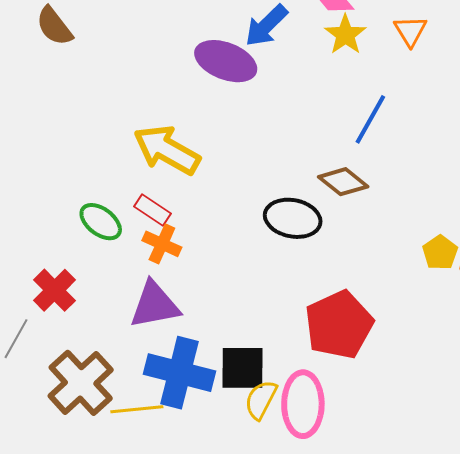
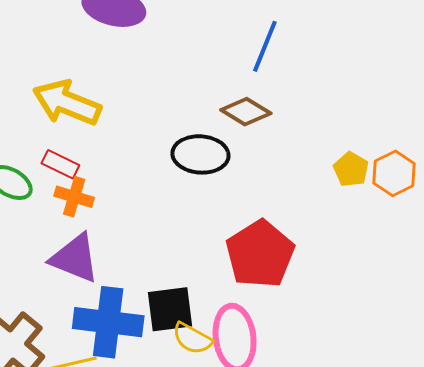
purple triangle: (155, 305) -> (75, 258), turned 40
yellow semicircle: (261, 400) -> (192, 338), turned -81

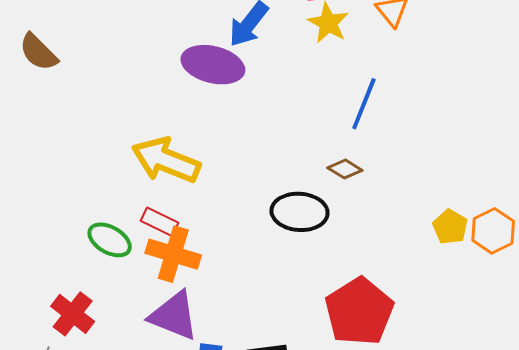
brown diamond: (246, 112) -> (345, 169), size x0.7
orange cross: (74, 197) -> (173, 254), size x1.4

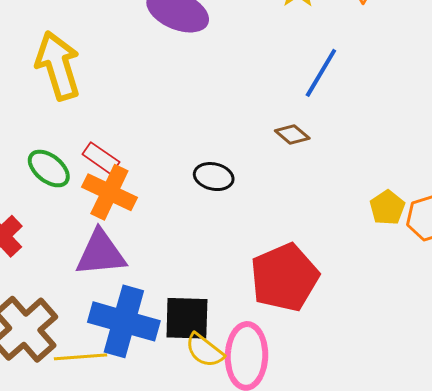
yellow arrow: (166, 160) -> (58, 66), moved, turned 42
black ellipse: (300, 212) -> (214, 177), moved, size x0.7
purple triangle: (174, 316) -> (101, 253), turned -36

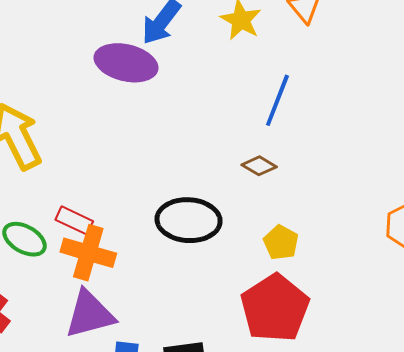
black ellipse: (214, 177) -> (189, 220), size x1.6
yellow pentagon: (387, 208) -> (281, 242), moved

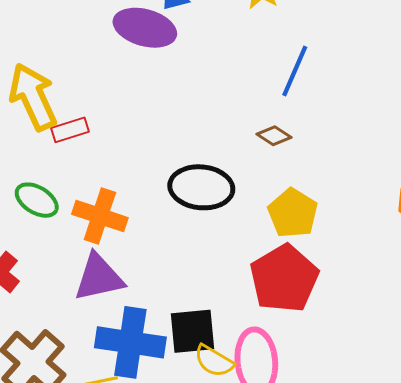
red rectangle: (74, 220) -> (70, 130), moved, turned -45
yellow pentagon: (281, 242) -> (293, 213), size x1.4

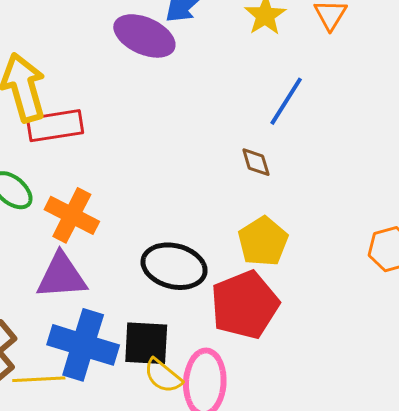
red rectangle: (70, 130) -> (55, 126), size x1.5
brown diamond: (274, 136) -> (256, 162), turned 32
black ellipse: (201, 187) -> (174, 266), moved

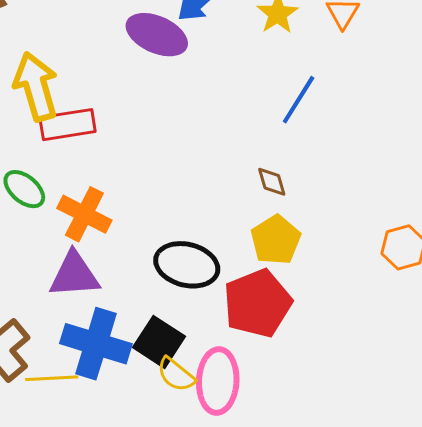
brown diamond: (256, 162) -> (272, 182), moved
black square: (146, 343) -> (159, 342), turned 30

